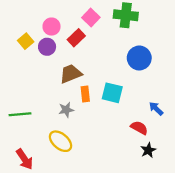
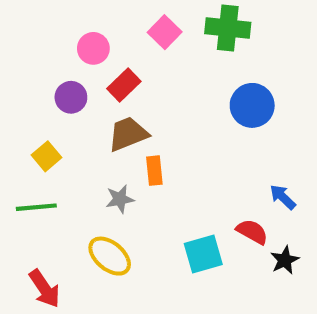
red rectangle: (76, 38) -> (124, 85), moved
yellow square: (26, 41) -> (47, 156), moved
purple circle: (47, 47) -> (71, 97), moved
cyan square: (112, 93) -> (203, 254), moved, turned -30
black star: (148, 150) -> (285, 260), moved

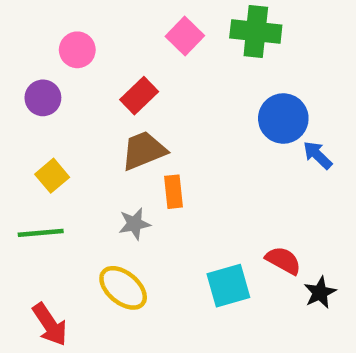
pink circle: (93, 48) -> (77, 50), moved
purple circle: (71, 97) -> (43, 98), moved
blue arrow: (283, 197) -> (318, 155), moved

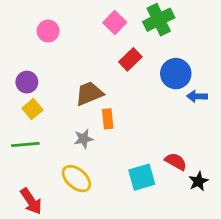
green cross: (256, 32) -> (159, 20), turned -32
red rectangle: (139, 96) -> (130, 59), moved
purple circle: (43, 98) -> (27, 82), moved
blue arrow: (318, 155) -> (197, 96), turned -42

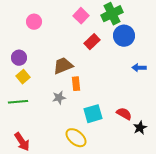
blue circle: (176, 74) -> (124, 36), moved
cyan square: (142, 177) -> (93, 114), moved
yellow ellipse: (76, 179) -> (76, 138), moved

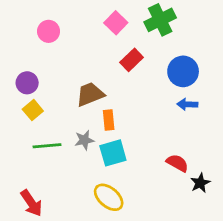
blue circle: (124, 36) -> (183, 71), moved
blue arrow: (139, 68) -> (187, 104), moved
green line: (18, 102) -> (47, 146), moved
cyan square: (93, 114) -> (113, 153), moved

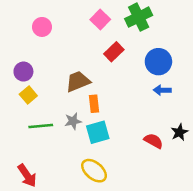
black star: (200, 183) -> (179, 132), moved

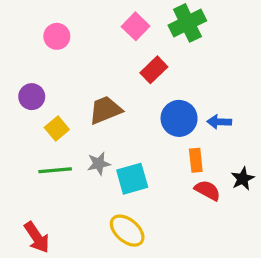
blue circle: (158, 62) -> (179, 118), moved
yellow square: (28, 95) -> (57, 128), moved
orange rectangle: (94, 104) -> (196, 160), moved

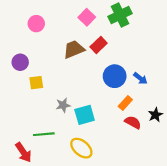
brown trapezoid: (105, 110) -> (74, 49), moved
blue arrow: (219, 122) -> (140, 78), turned -144
yellow square: (57, 128) -> (36, 83), turned 32
orange rectangle: (196, 160) -> (125, 103), turned 48
green line: (55, 170) -> (44, 134), moved

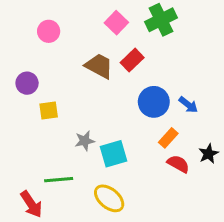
brown trapezoid: (74, 49) -> (99, 66), turned 50

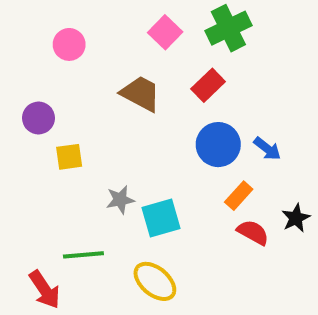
red rectangle: (132, 60) -> (208, 85), moved

